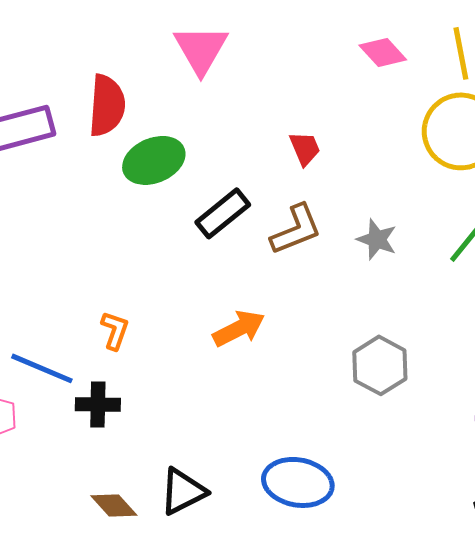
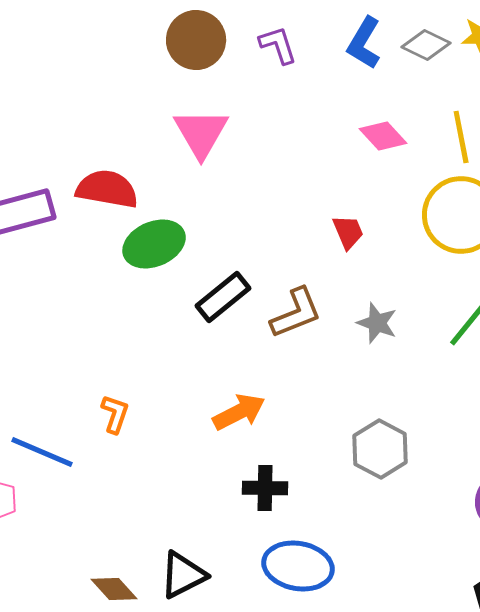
red semicircle: (107, 105) -> (107, 189), turned -84
red trapezoid: (305, 148) -> (348, 232), moved
black cross: (98, 404) -> (265, 488), moved

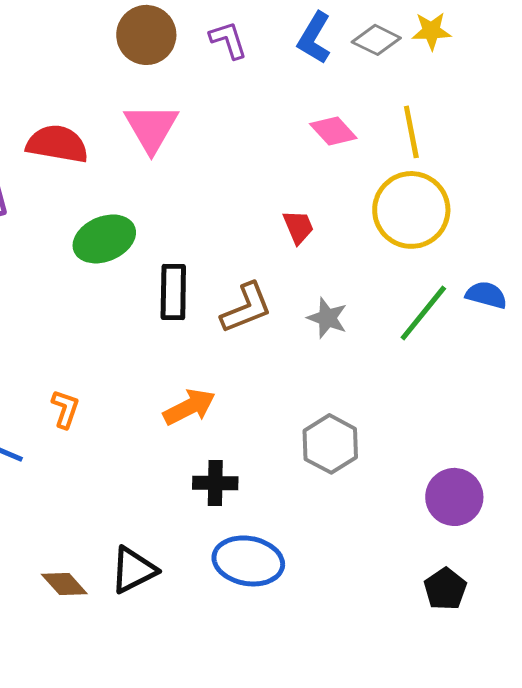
red semicircle: (107, 189) -> (57, 144), moved
black rectangle: (223, 297) -> (173, 292), turned -50

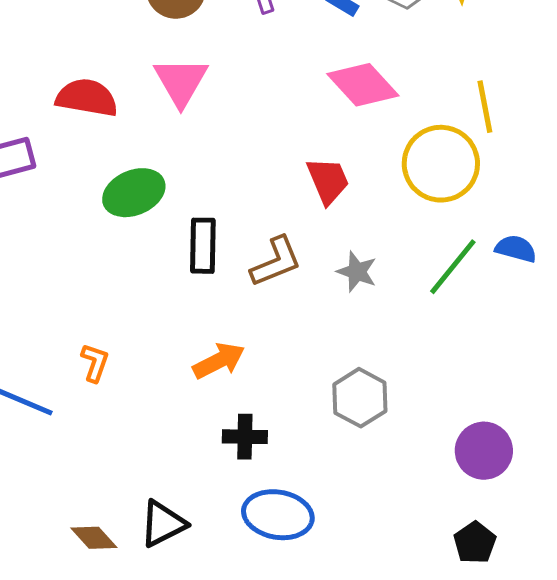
pink diamond: (333, 131) -> (363, 85), size x1.5
yellow line: (411, 132) -> (485, 107), moved
red trapezoid: (298, 227) -> (328, 181), size x1.4

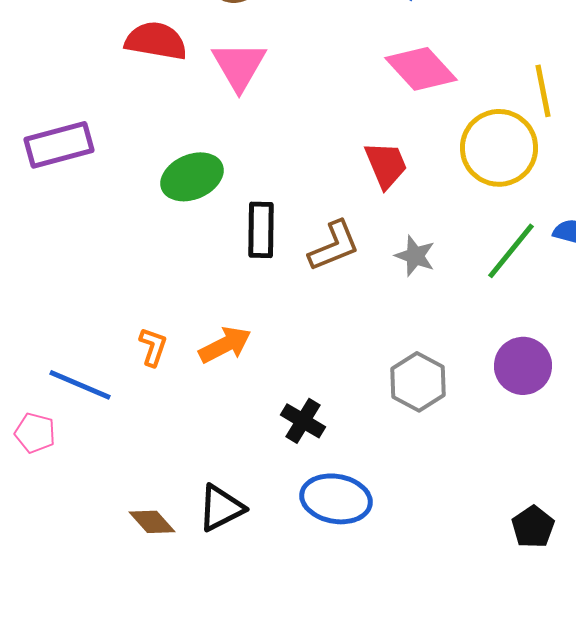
red semicircle: (87, 98) -> (156, 41), moved
orange arrow: (219, 361) -> (225, 345), moved
black cross: (245, 437) -> (303, 421), turned 30
purple circle: (484, 451) -> (523, 366), moved

